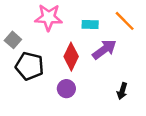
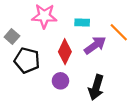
orange line: (125, 21) -> (119, 32), moved
black arrow: (122, 91) -> (96, 87), moved, size x1.6

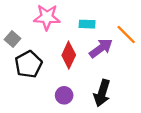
black pentagon: (27, 60) -> (29, 64), turned 30
purple circle: (60, 81) -> (64, 95), moved

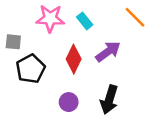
cyan rectangle: (87, 24) -> (85, 21), moved, turned 49
orange line: (126, 34) -> (135, 17), moved
gray square: (12, 39) -> (13, 42), turned -35

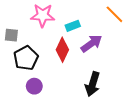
cyan rectangle: (85, 21) -> (73, 26), moved, turned -72
purple circle: (69, 102) -> (34, 86), moved

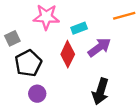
orange line: (114, 14) -> (124, 16), turned -60
gray square: (11, 35) -> (12, 38), turned -32

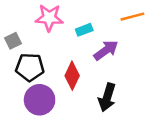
red diamond: (68, 54) -> (72, 76), moved
black pentagon: (28, 63) -> (30, 67), turned 30
purple circle: (37, 94) -> (40, 100), size x1.6

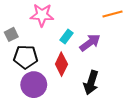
cyan rectangle: (84, 30) -> (67, 36), moved, turned -32

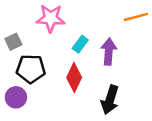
purple arrow: (90, 43) -> (109, 52), turned -50
purple circle: (34, 85) -> (16, 97), moved, size x0.7

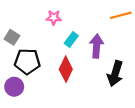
pink star: (51, 18) -> (54, 18), moved, size x0.6
gray square: (13, 42) -> (12, 37), turned -32
black arrow: (110, 100) -> (115, 74), moved

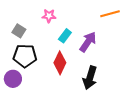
gray square: (12, 37) -> (19, 31), moved
purple arrow: (97, 46) -> (88, 42), turned 30
black arrow: (115, 74) -> (90, 78), moved

